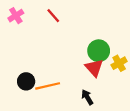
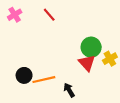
black arrow: (87, 97) -> (69, 90), moved

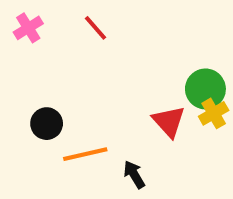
green circle: (91, 47) -> (205, 89), moved
black circle: (24, 75) -> (47, 124), moved

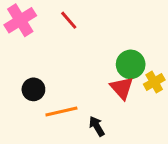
pink cross: (28, 28) -> (20, 20), size x1.5
green circle: (205, 89) -> (131, 64), moved

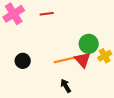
red line: (69, 20) -> (47, 14), turned -56
orange line: (61, 111) -> (65, 60), moved

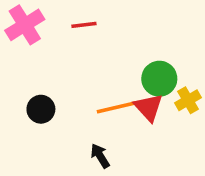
black arrow: (66, 86) -> (100, 156), moved

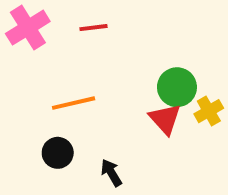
orange line: (116, 107) -> (74, 103), moved
black circle: (41, 109) -> (58, 153), moved

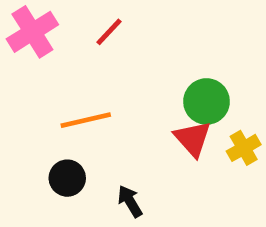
red line: (93, 28) -> (109, 32), turned -40
yellow cross: (209, 111) -> (244, 148), moved

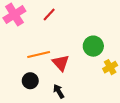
red triangle: (193, 139) -> (61, 63), moved

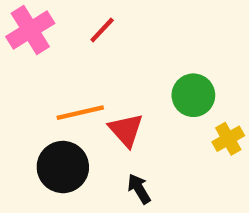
black circle: (30, 81) -> (63, 167), size x1.5
black arrow: (59, 91) -> (139, 189), moved

